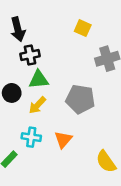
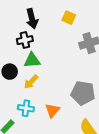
black arrow: (18, 29) -> (32, 19), moved
gray pentagon: (80, 99) -> (83, 93), moved

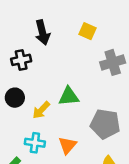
black cross: (25, 40) -> (21, 60), moved
green triangle: (32, 60) -> (69, 96), moved

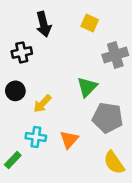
green triangle: (69, 96) -> (87, 87), moved, turned -40

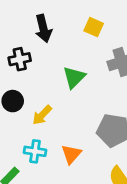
green triangle: (87, 87) -> (74, 77), moved

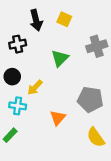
yellow square: (94, 27) -> (64, 19), moved
cyan cross: (35, 151) -> (18, 106), moved

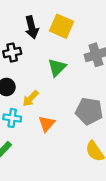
yellow square: (64, 19) -> (62, 26), size x1.5
orange triangle: (58, 118) -> (47, 124), moved

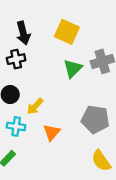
black arrow: (32, 27) -> (23, 33), moved
green triangle: (57, 67) -> (73, 69), moved

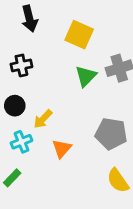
black arrow: (23, 33) -> (29, 19), moved
cyan cross: (16, 126) -> (21, 142), turned -30

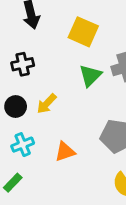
yellow arrow: (43, 119) -> (47, 104), moved
orange triangle: (62, 148) -> (65, 152), turned 30

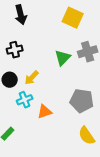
yellow square: (83, 32) -> (73, 18), moved
cyan cross: (23, 145) -> (25, 100), moved

